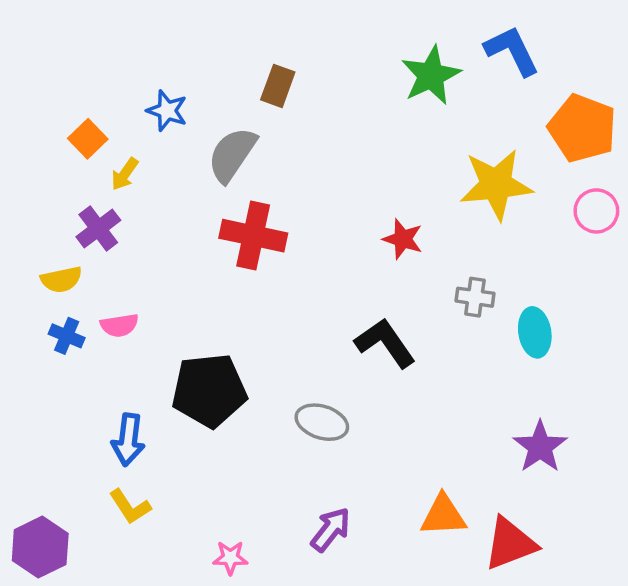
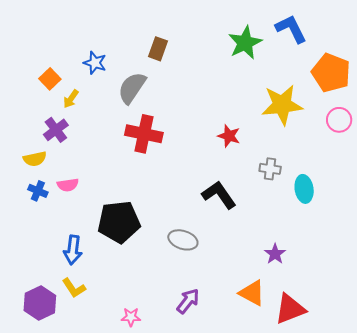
purple star: (540, 447) -> (275, 254), moved, size x0.7
orange triangle: (443, 515) -> (252, 293), turned 32
purple hexagon: (40, 547) -> (40, 303), moved

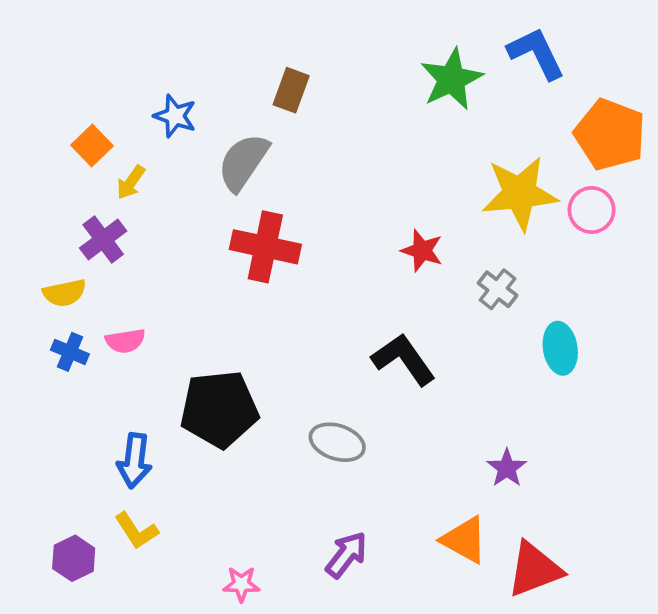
pink circle: (339, 120) -> (592, 210), moved
gray cross: (270, 169) -> (498, 289), moved, turned 30
purple hexagon: (40, 303) -> (74, 558), size x0.7

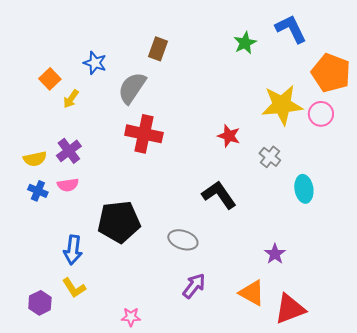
green star: (451, 79) -> (245, 43), size x0.7
purple cross: (103, 239) -> (69, 151), moved
purple arrow: (346, 555) -> (194, 286), moved

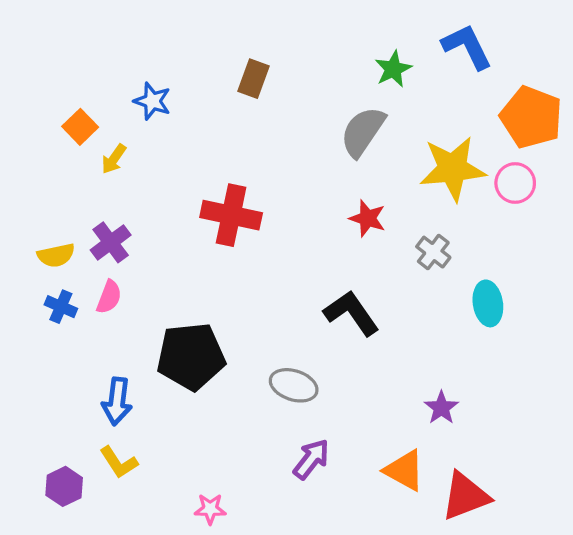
gray semicircle: (132, 88) -> (363, 132), moved
pink semicircle: (68, 185) -> (109, 297), turned -60

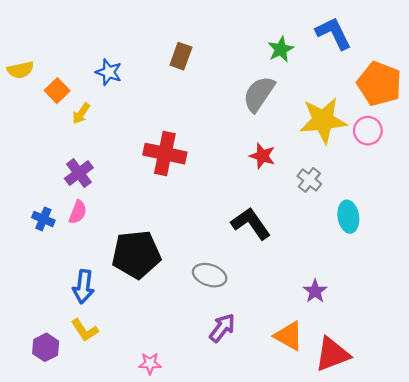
yellow semicircle: (56, 255) -> (20, 70), moved

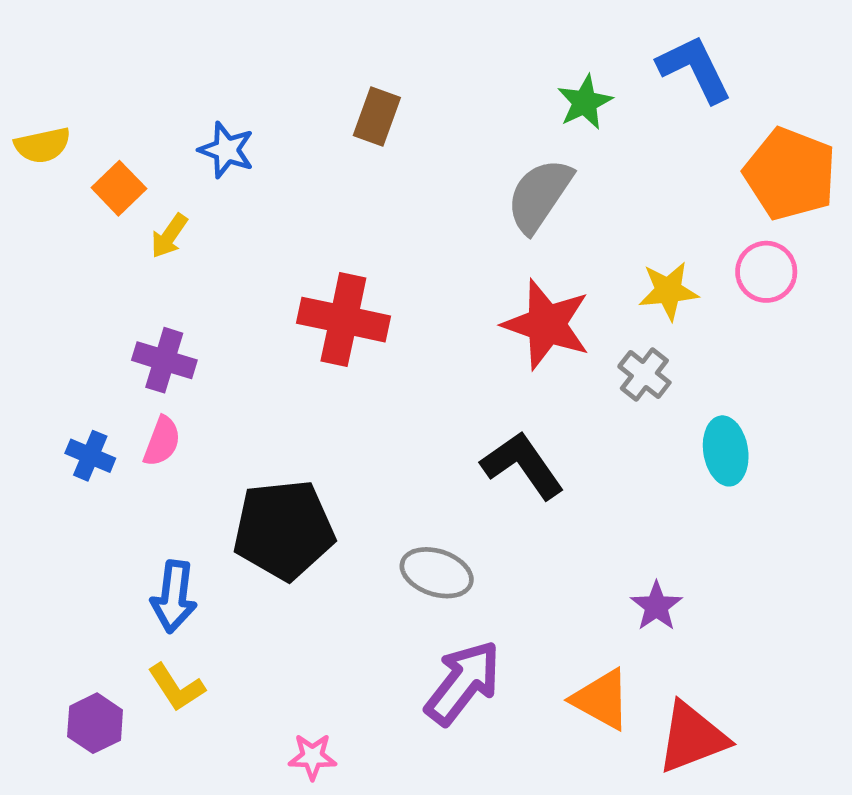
yellow star: (323, 120) -> (668, 291), moved, size x0.6
red star: (262, 156) -> (546, 324), size x1.6
purple cross: (79, 173) -> (164, 360), turned -36
purple arrow: (222, 328) -> (463, 683), size x1.4

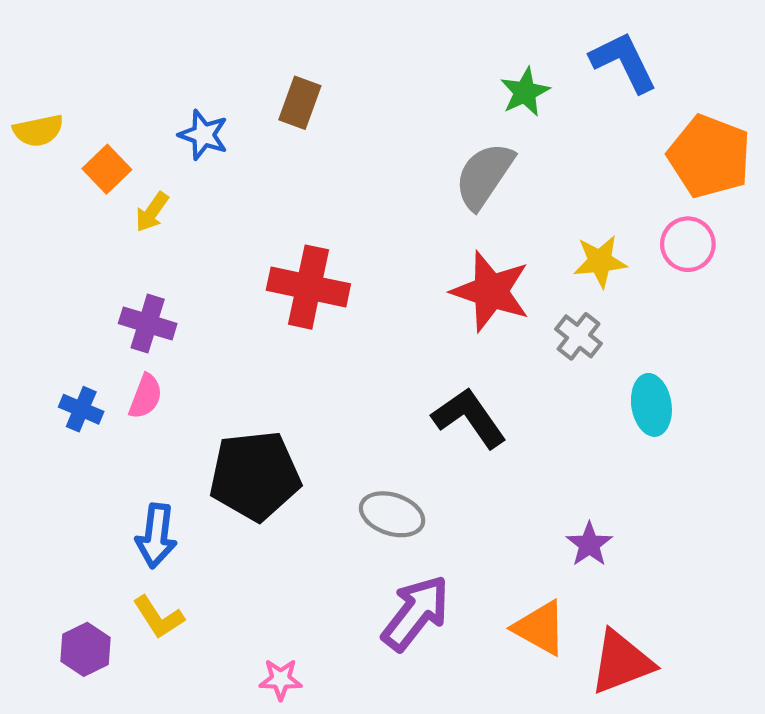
brown rectangle: (377, 117) -> (300, 103), moved

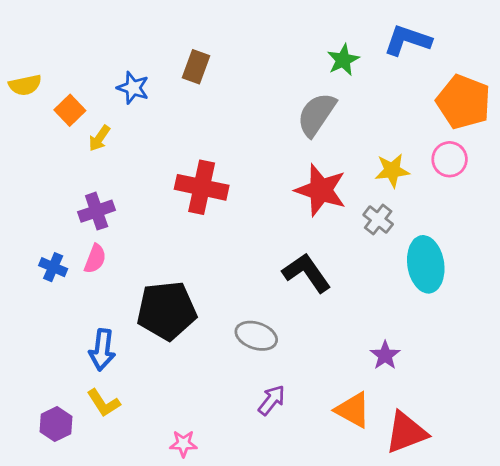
blue L-shape: (624, 62) -> (408, 40), turned -45
purple cross: (148, 323) -> (97, 211), turned -36
cyan ellipse: (651, 405) -> (426, 264), size x1.4
purple arrow: (416, 613) -> (272, 400), size x0.6

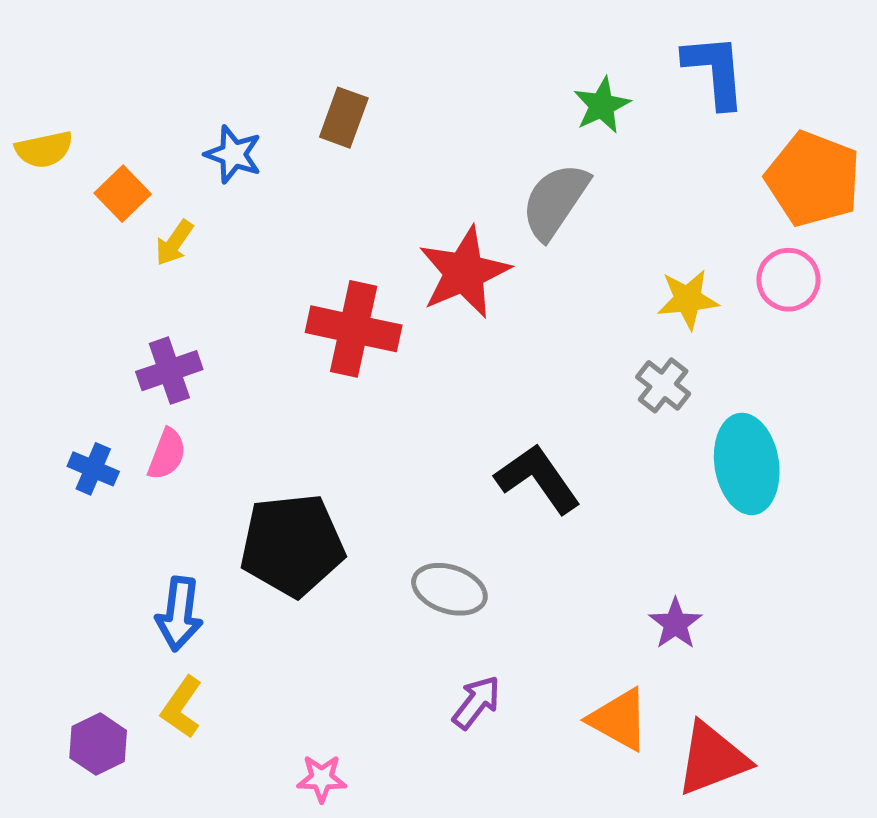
blue L-shape: (408, 40) -> (715, 71), turned 66
red star: (321, 190) -> (464, 272), moved, turned 30
yellow L-shape: (104, 403) -> (182, 707), turned 68

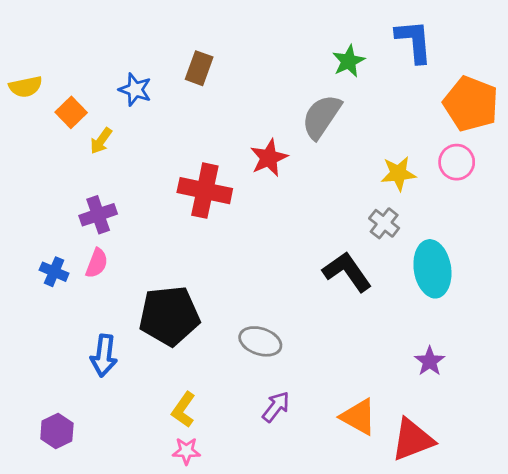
red star: (464, 272) -> (269, 158), size x0.7
black L-shape: (538, 479) -> (347, 272), moved
purple star: (675, 624) -> (430, 361), moved
yellow L-shape: (182, 707) -> (184, 410), moved

